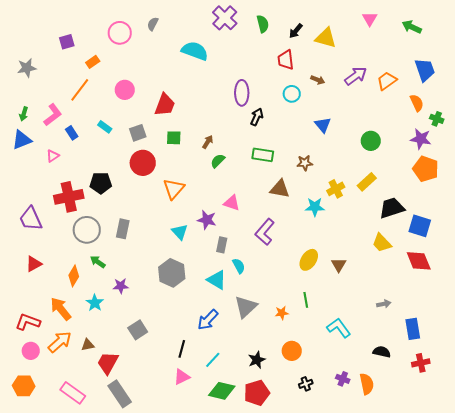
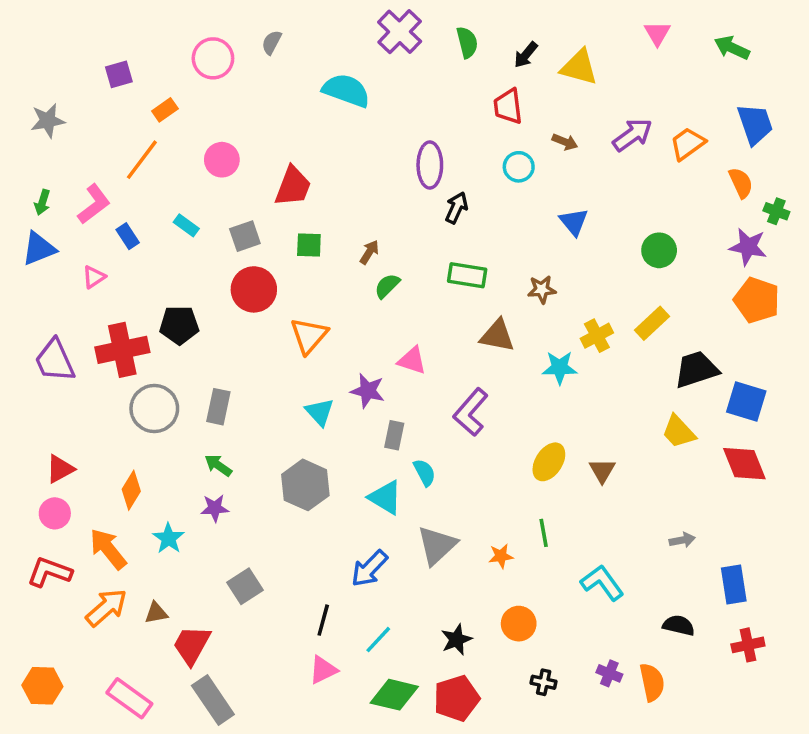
purple trapezoid: (31, 219) -> (55, 361), moved
green arrow: (98, 262) -> (218, 465), moved
pink circle: (31, 351) -> (55, 513), moved
black cross: (306, 384) -> (544, 682), turned 32

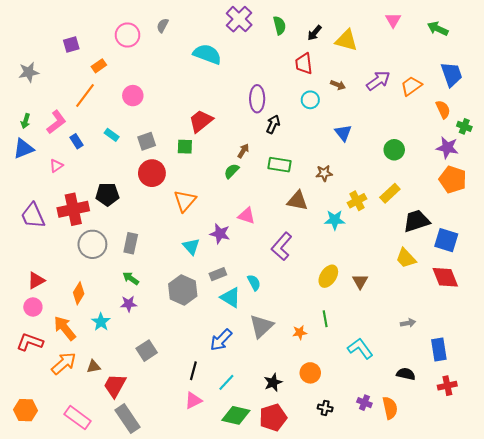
red trapezoid: (293, 186) -> (201, 121), moved, turned -150
brown arrow: (369, 252) -> (243, 151), moved
gray rectangle: (394, 435) -> (218, 274), moved, turned 56

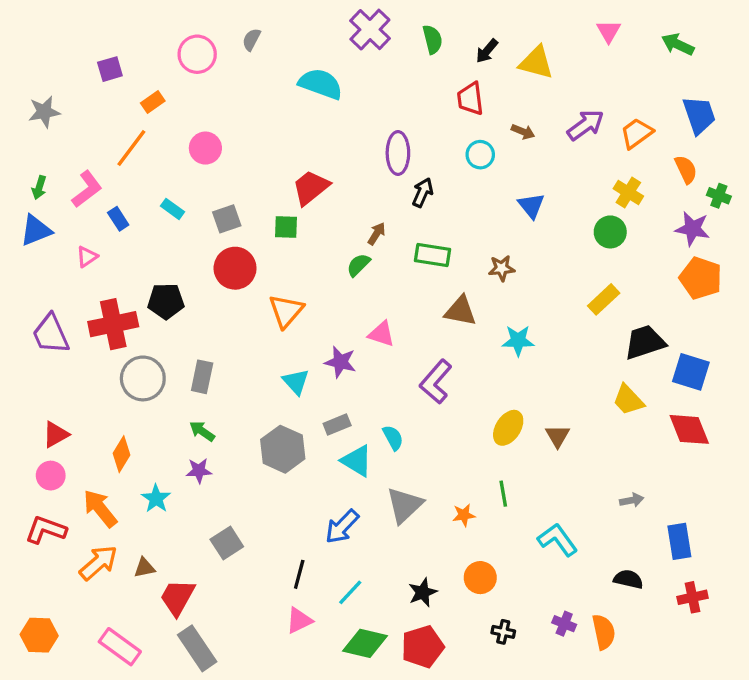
yellow cross: (357, 201) -> (628, 192), moved, turned -30

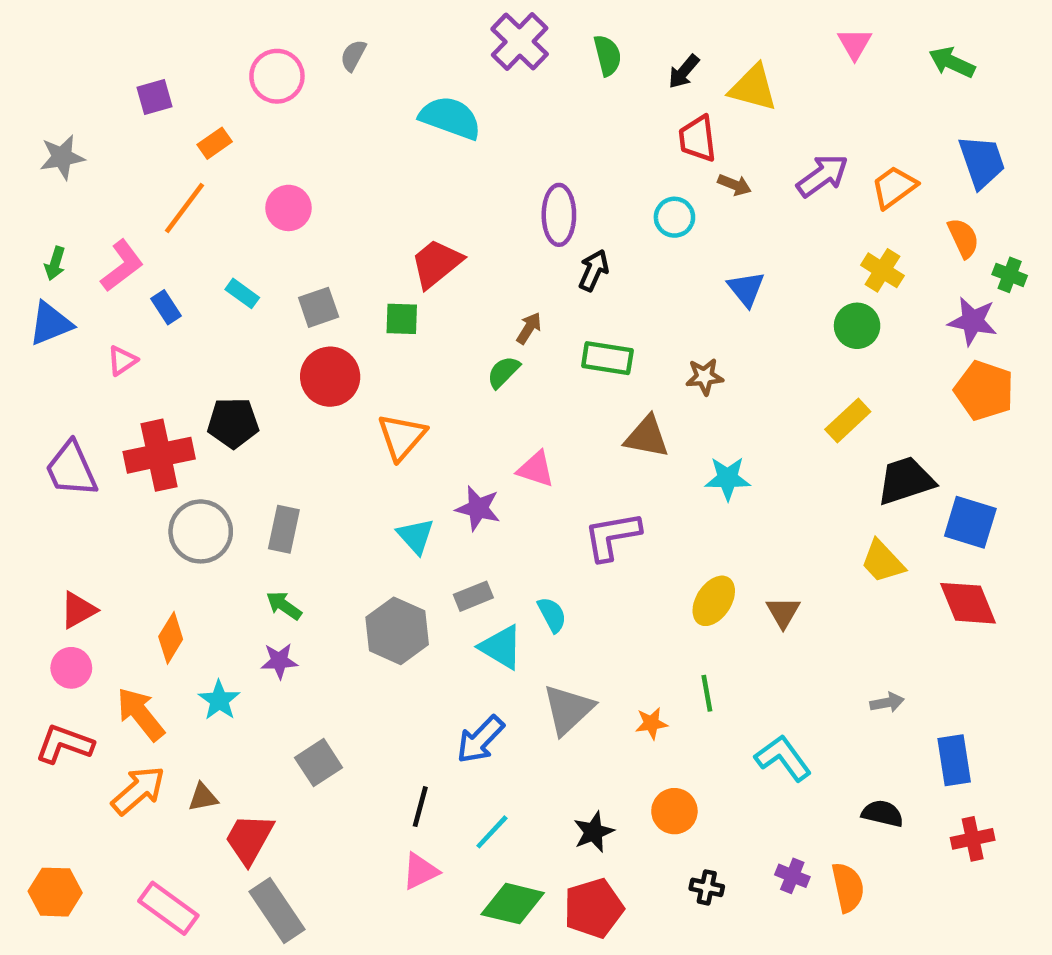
red trapezoid: (470, 99) -> (698, 139), moved
purple L-shape: (436, 382) -> (612, 536), turned 39

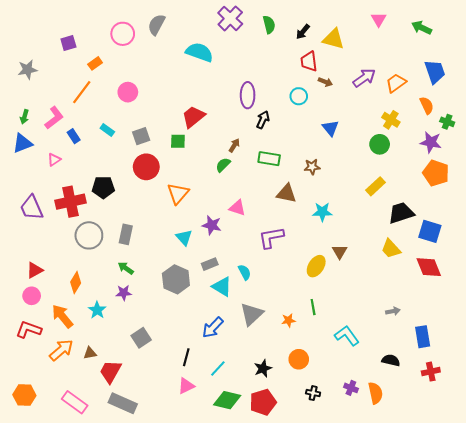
gray semicircle: (353, 55) -> (156, 25), size x1.5
brown triangle: (783, 612) -> (340, 252), moved
gray rectangle: (277, 911) -> (123, 403), turned -32

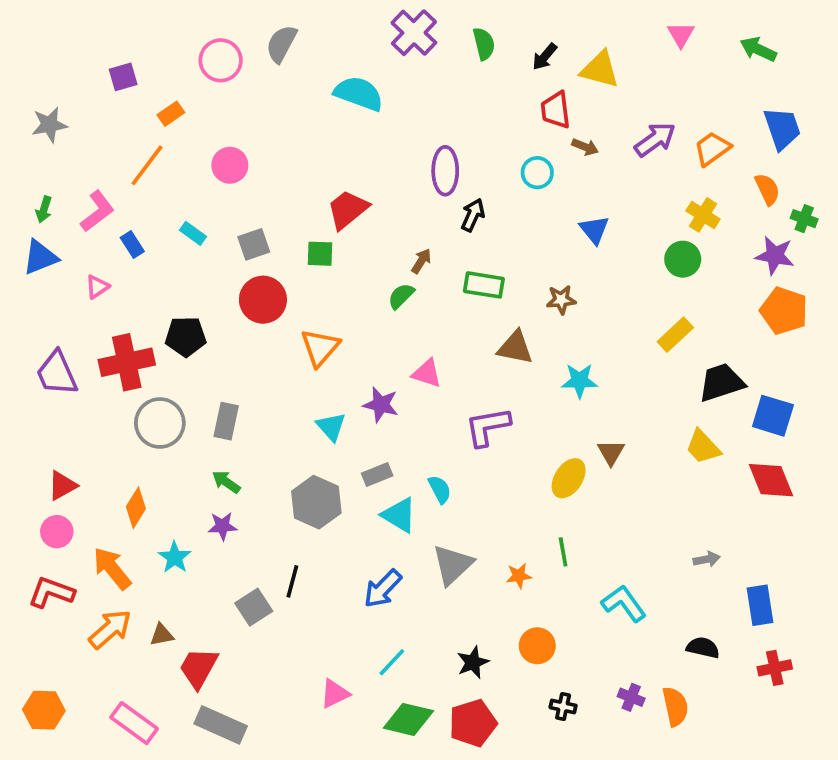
black line: (186, 357) -> (292, 581), moved

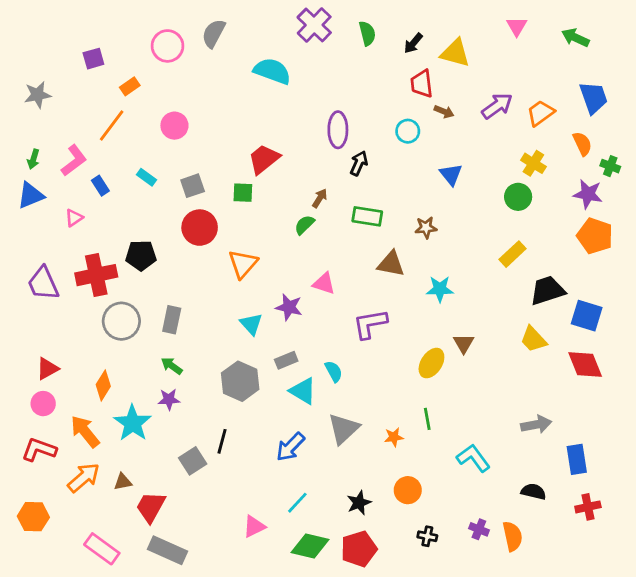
cyan star: (175, 557) -> (133, 423), size x1.5
gray arrow: (707, 559) -> (536, 425), size x1.5
orange hexagon: (44, 710) -> (33, 517), moved

